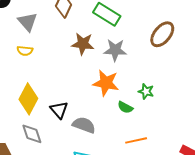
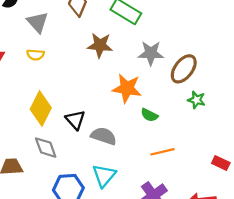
brown ellipse: (162, 34) -> (184, 69), moved
gray star: (115, 50) -> (151, 53), moved
green star: (146, 91) -> (196, 100), moved

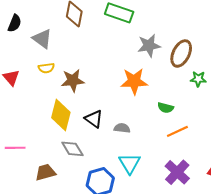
brown star: (100, 45) -> (73, 80), moved
green semicircle: (149, 115) -> (166, 108), moved
gray semicircle: (104, 136) -> (122, 128), size x0.7

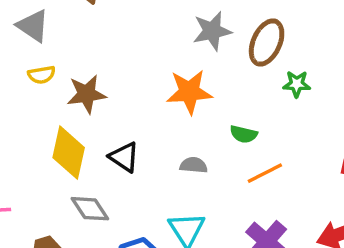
gray semicircle: (122, 128) -> (194, 165), moved

